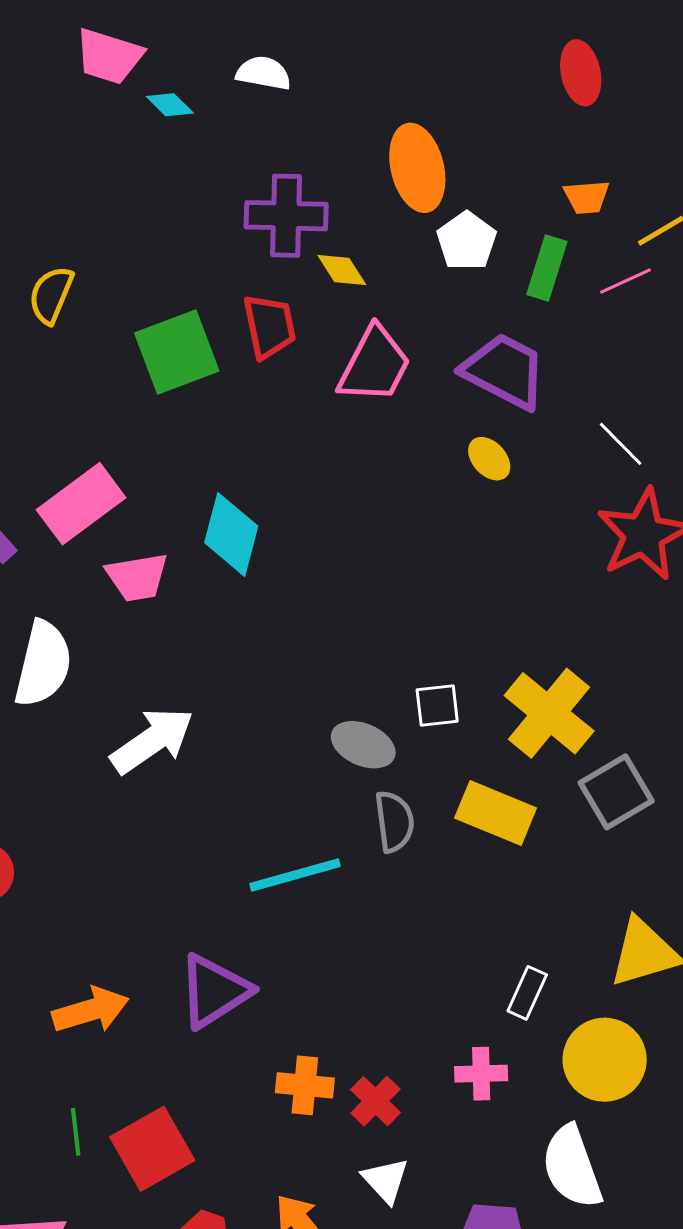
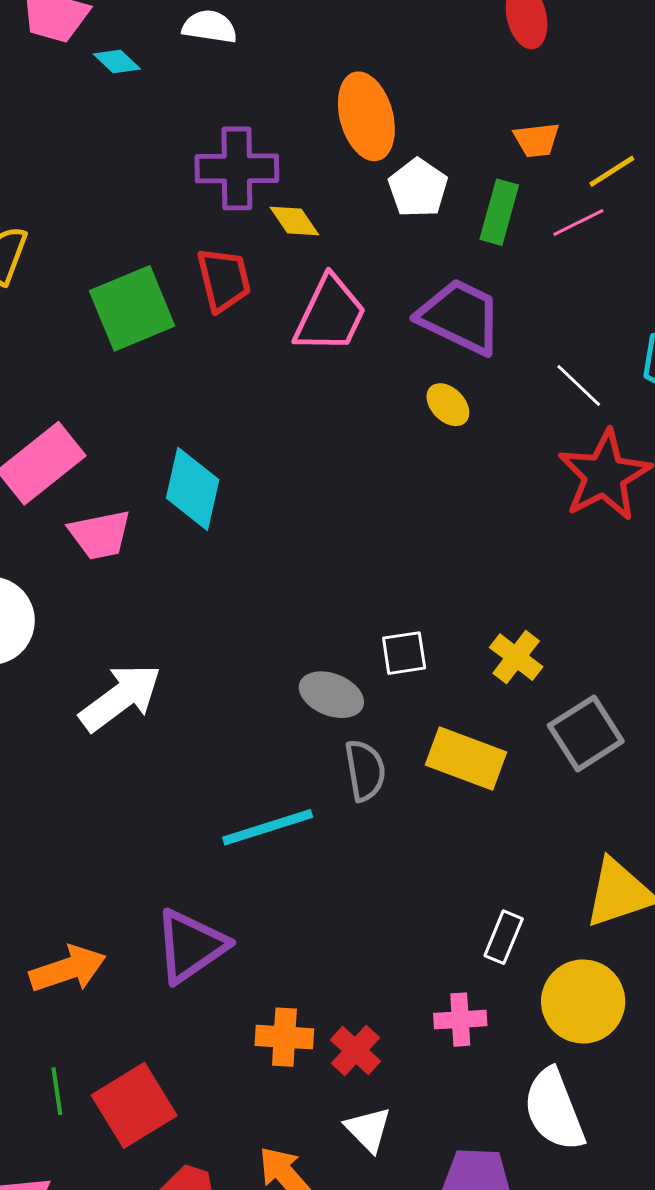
yellow cross: (549, 713) -> (516, 657), size x0.6

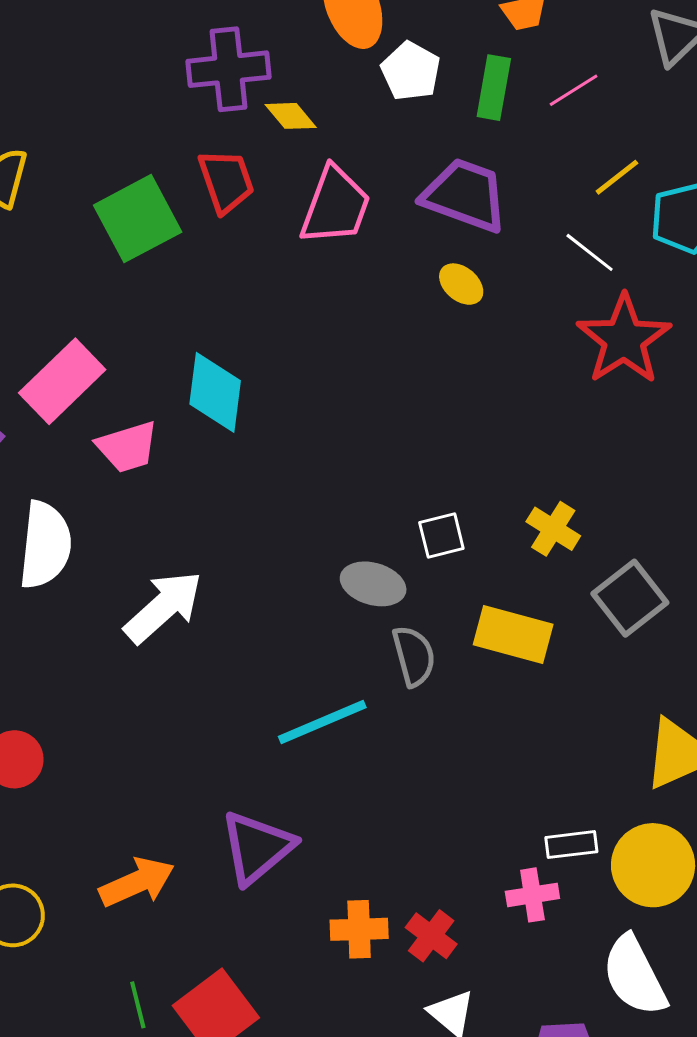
yellow line: (612, 171) -> (617, 177), moved
white rectangle: (504, 937) -> (571, 845), moved, turned 66

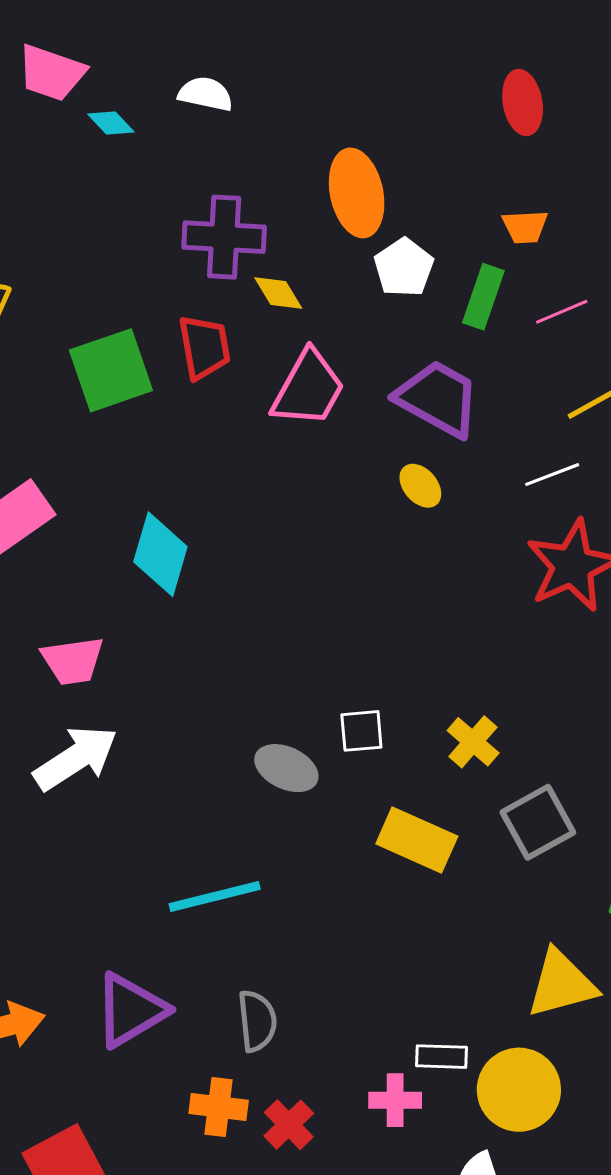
white line: (590, 252) -> (552, 475), turned -68
pink trapezoid: (127, 447) -> (73, 661), moved
gray semicircle: (414, 656) -> (257, 1021), moved

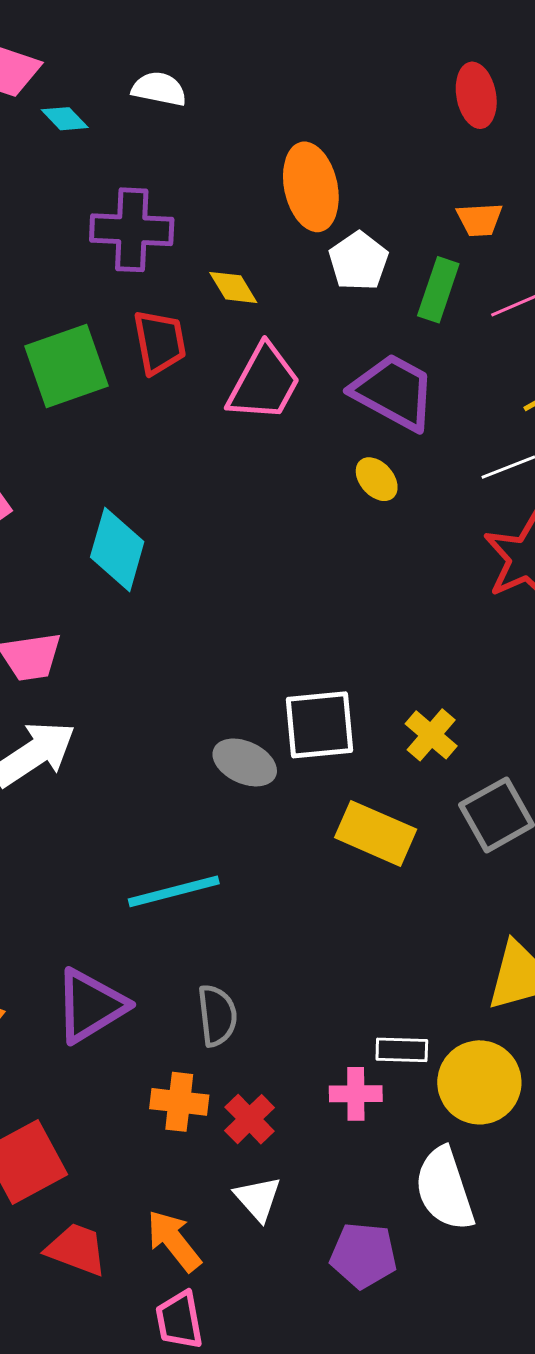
purple cross: (224, 237) -> (132, 230), moved
white square: (361, 731) -> (319, 725), size x1.6

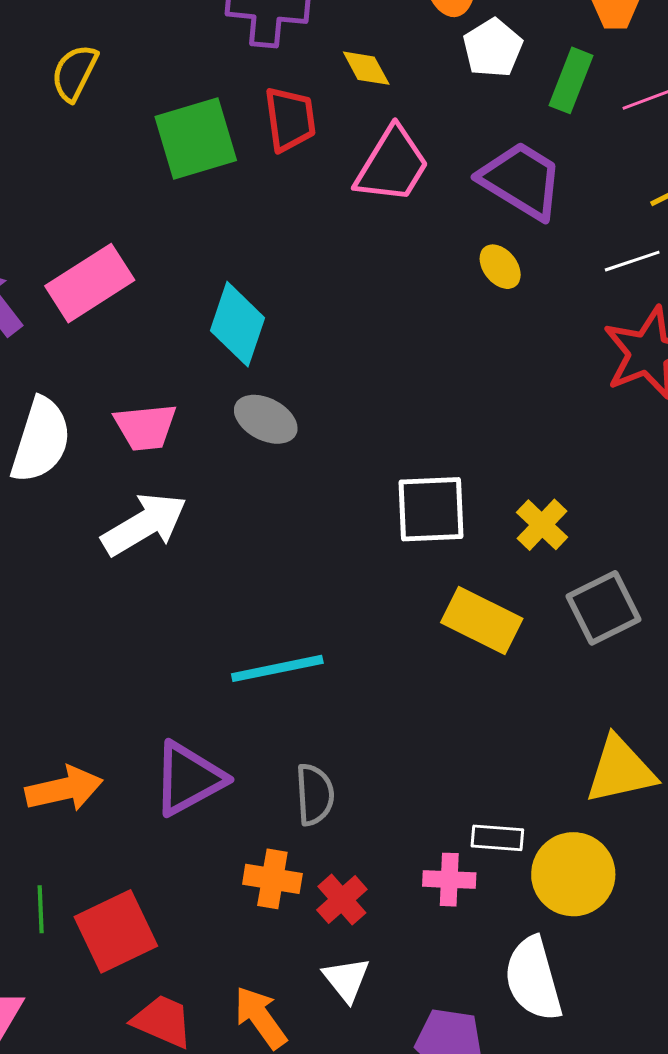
gray ellipse: (245, 762) -> (266, 419), moved

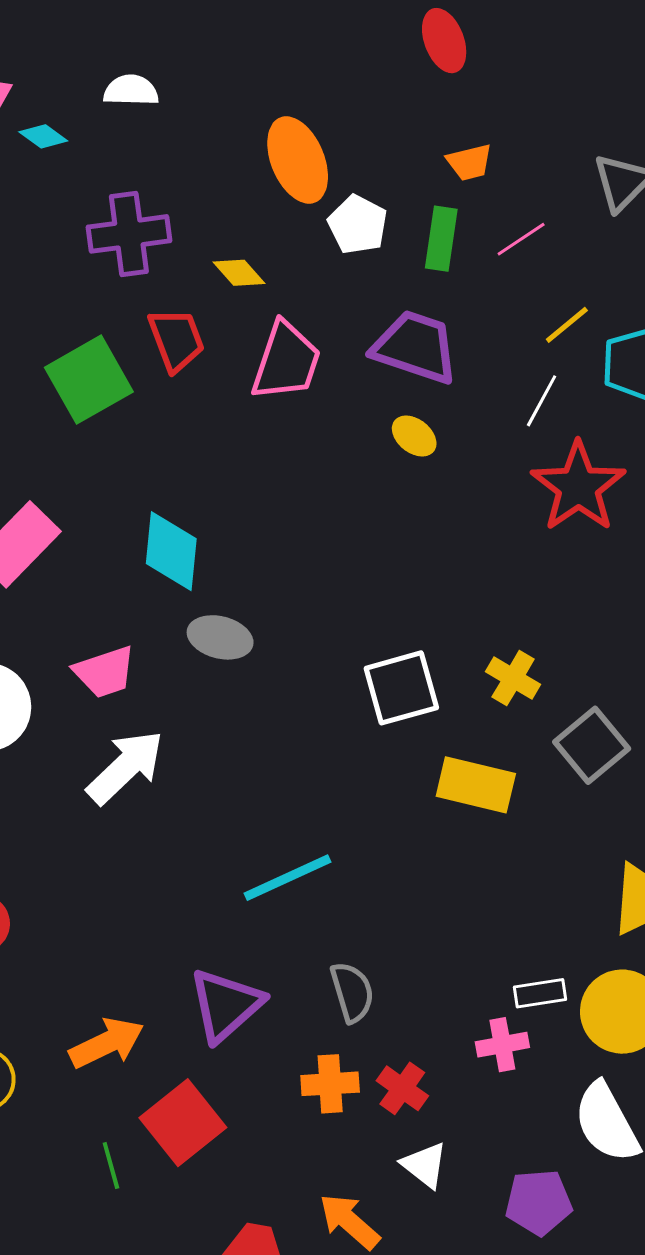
white line: (632, 261) -> (542, 401), turned -30
red square: (116, 931) -> (183, 1123), moved

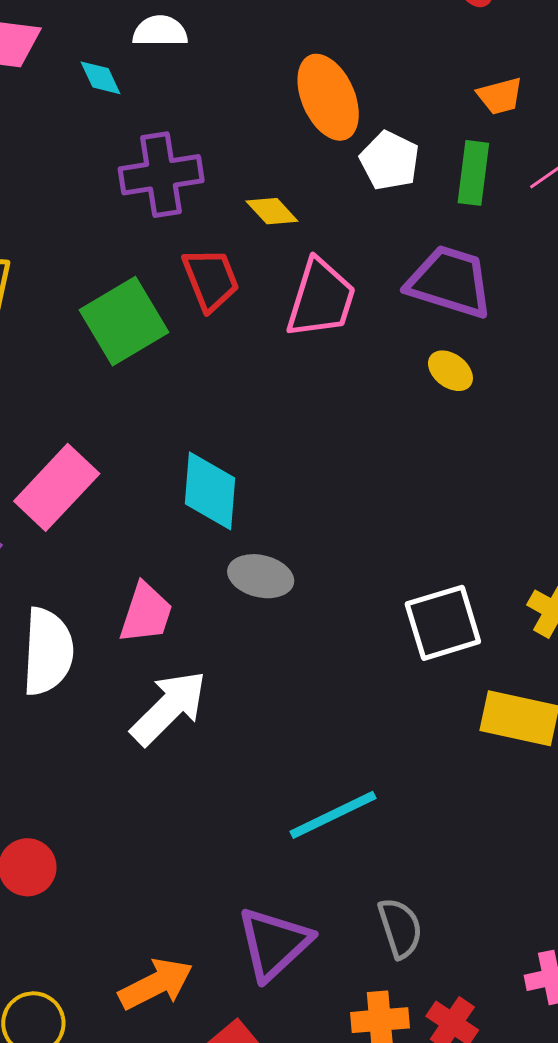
cyan diamond: (43, 136) -> (101, 78), moved, turned 30
pink trapezoid: (105, 672) -> (146, 613), turned -52

